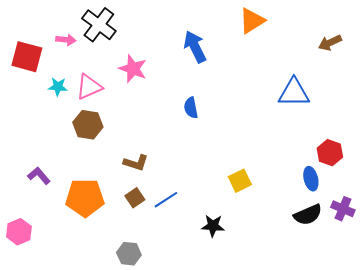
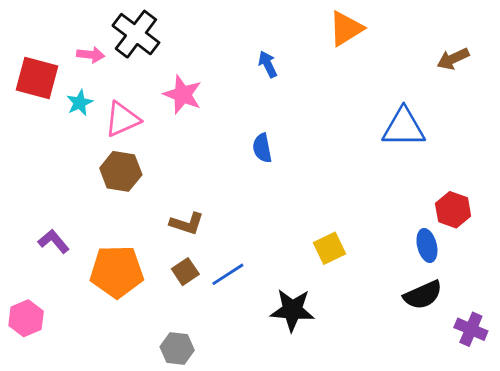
blue arrow: (195, 47) -> (268, 64), size x0.6
cyan star: (58, 87) -> (80, 103), moved, turned -30
purple cross: (343, 209) -> (471, 329), moved
black star: (213, 226) -> (292, 310), size x1.4

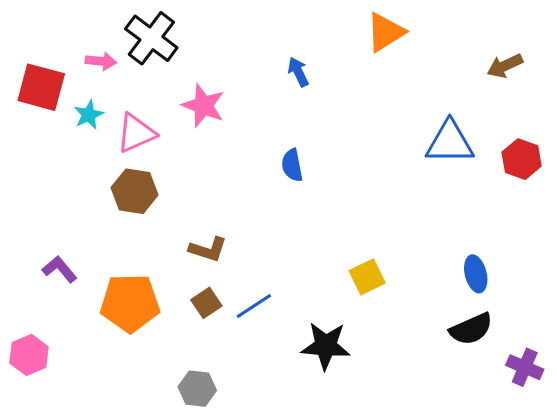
red hexagon: (453, 210) -> (522, 159), moved

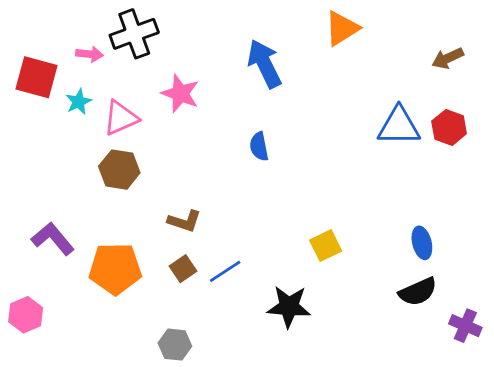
black cross: (151, 38) -> (134, 34), turned 33
blue arrow: (298, 72) -> (265, 64), size x1.8
red hexagon: (522, 159) -> (449, 127), moved
purple L-shape: (60, 269) -> (53, 239), size x1.4

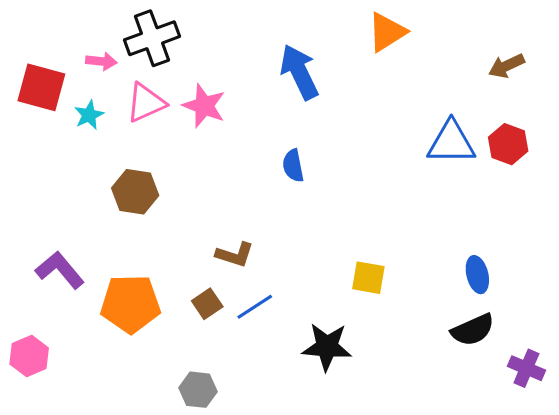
pink triangle: (121, 118) -> (146, 103), moved
brown L-shape: (184, 221) -> (235, 255), moved
yellow square: (326, 246) -> (368, 278), turned 36

